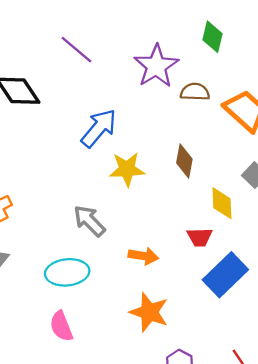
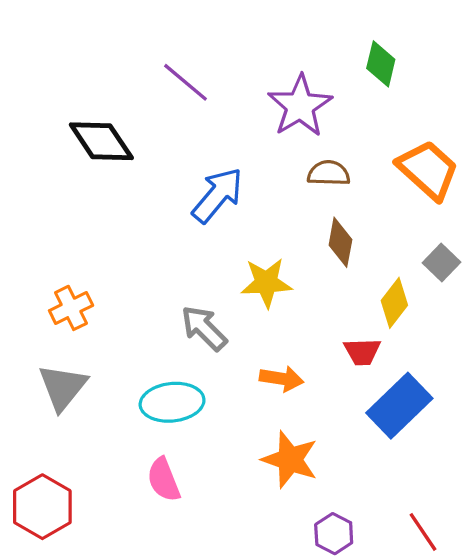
brown semicircle: (195, 92) -> (329, 173), moved
yellow star: (127, 169) -> (266, 283), moved
yellow diamond: (222, 203) -> (394, 303), turned 40

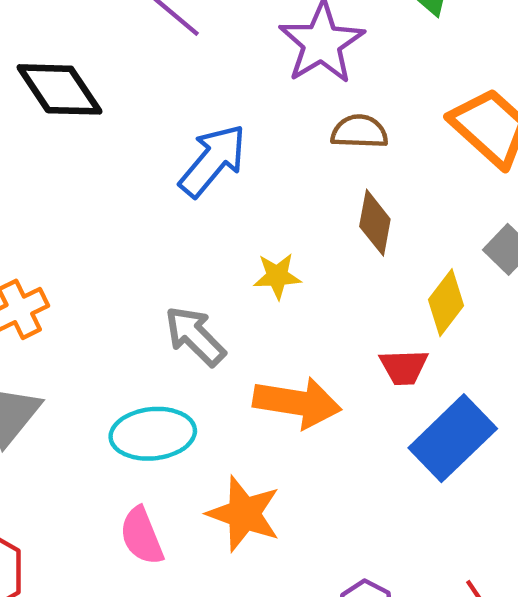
yellow star: (266, 283) -> (277, 276), size x0.7
orange arrow: (282, 379) -> (297, 403), size x1.5
orange star: (290, 460) -> (244, 514), moved

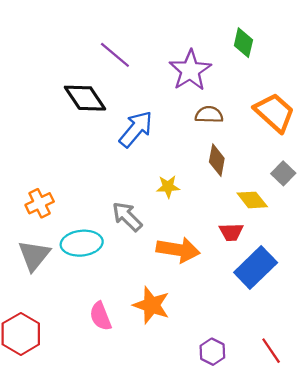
black diamond: (59, 89) -> (85, 98), moved
yellow diamond: (446, 303) -> (252, 200), turned -76
cyan ellipse: (153, 434) -> (82, 243), moved

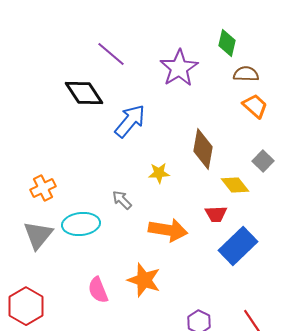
orange trapezoid: (274, 112) -> (255, 106), size x0.7
brown semicircle: (209, 115) -> (246, 74), moved
brown diamond: (217, 160) -> (203, 149), size x1.4
gray arrow: (127, 217) -> (122, 200), size x0.7

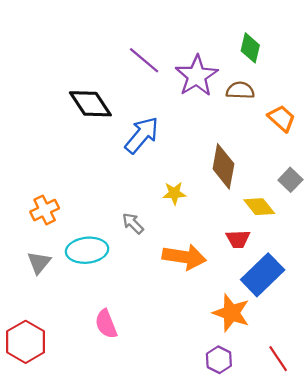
purple line: (111, 54) -> (144, 60), moved
brown semicircle: (246, 74) -> (240, 90), moved
gray triangle: (38, 235) -> (39, 263), size x0.7
orange star: (144, 280) -> (231, 313), moved

